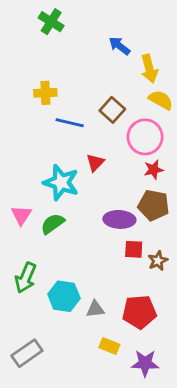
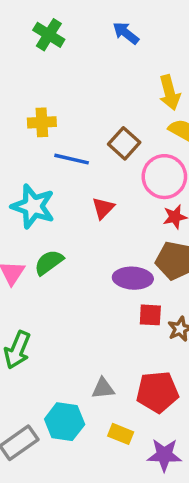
blue arrow: (119, 46) -> (126, 33), moved
cyan star: (61, 182) -> (33, 206), moved
green semicircle: (53, 224) -> (49, 262), moved
cyan hexagon: (64, 296) -> (65, 422), moved

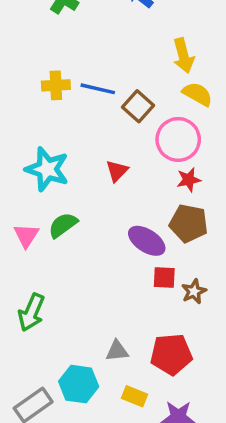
blue line: (72, 159) -> (98, 89), moved
purple ellipse: (133, 278) -> (147, 241), turned 30

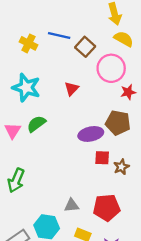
yellow cross: (56, 85) -> (28, 43), moved, turned 30
red star: (189, 180) -> (128, 92), moved
purple ellipse: (147, 241) -> (91, 134), turned -45

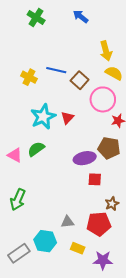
cyan star: (26, 88) -> (43, 117), moved, turned 30
pink triangle: (13, 131) -> (15, 155), turned -35
brown star: (121, 167) -> (112, 204), moved

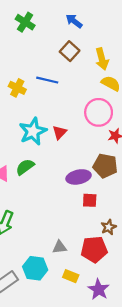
brown square: (80, 80) -> (70, 51), moved
purple star: (103, 260) -> (99, 289), turned 30

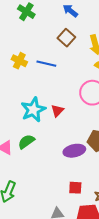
yellow cross: (17, 88) -> (19, 61), moved
red square: (90, 200) -> (75, 188), moved

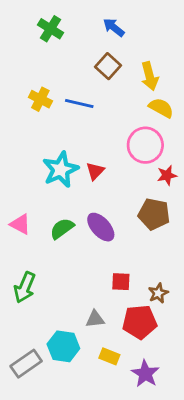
green semicircle: (26, 142) -> (62, 228), moved
purple ellipse: (74, 151) -> (101, 227), moved, turned 60

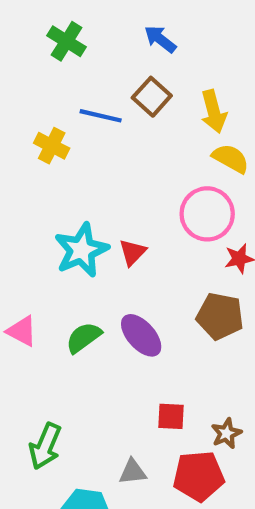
blue line: (79, 103) -> (101, 116), moved
green arrow: (25, 287) -> (45, 446), moved

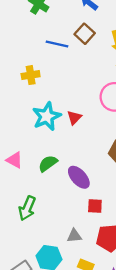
yellow cross: (52, 146) -> (31, 75), moved, turned -36
purple ellipse: (141, 335) -> (79, 177), moved
green arrow: (45, 446) -> (27, 208), moved

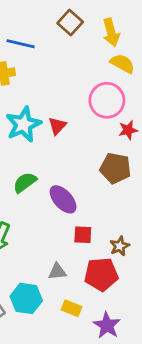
blue line: (57, 44) -> (21, 44), moved

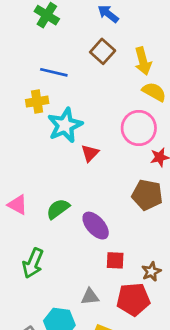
cyan star: (23, 124) -> (65, 125), moved

